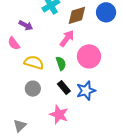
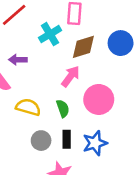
purple arrow: (26, 25) -> (18, 60), turned 152
black rectangle: (64, 88) -> (67, 139), turned 40
gray circle: (33, 89) -> (41, 141), moved

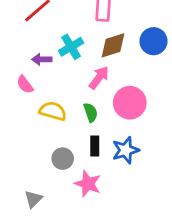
cyan cross: (50, 34) -> (71, 47), moved
gray circle: (41, 141) -> (63, 159), moved

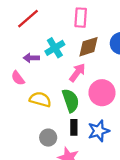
green semicircle: (91, 112) -> (71, 101), size x1.5

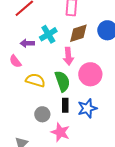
pink arrow: (77, 72) -> (68, 56), turned 138

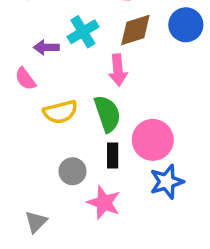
pink circle: (90, 74) -> (153, 140), moved
yellow semicircle: (35, 80) -> (60, 112), turned 150
blue star: (87, 108) -> (167, 182), moved

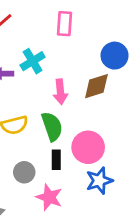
brown diamond: (135, 30) -> (96, 86), moved

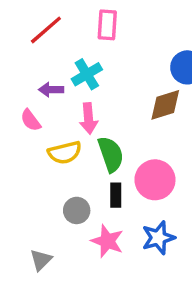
pink rectangle: (65, 24) -> (107, 25), moved
pink arrow: (60, 92) -> (89, 119), moved
blue star: (99, 181) -> (158, 238), moved

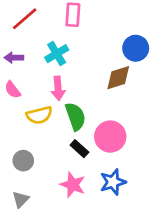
purple arrow: (51, 90) -> (14, 58), moved
black rectangle: (116, 195) -> (79, 149), turned -48
gray circle: (77, 210) -> (23, 161), moved

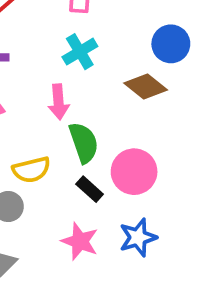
cyan cross: (57, 54) -> (80, 52), moved
brown diamond: (118, 78) -> (146, 86), turned 56
yellow semicircle: (39, 115) -> (31, 170), moved

